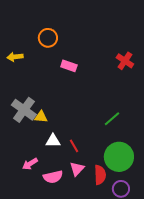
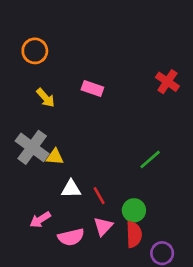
orange circle: (48, 38) -> (35, 51), moved
yellow arrow: (15, 57) -> (46, 98), moved, turned -126
green circle: (119, 157) -> (134, 210), moved, size x0.6

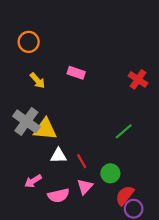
red cross: (167, 82) -> (138, 79), moved
yellow triangle: (55, 157) -> (45, 129), size x1.6
red semicircle: (134, 234) -> (125, 195), moved, turned -140

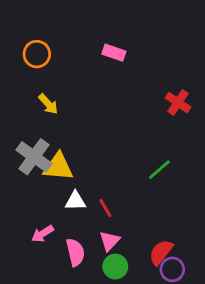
pink rectangle: (76, 73) -> (114, 53), moved
green circle: (110, 173) -> (115, 267), moved
pink semicircle: (58, 195) -> (75, 252), turned -90

